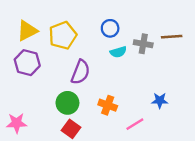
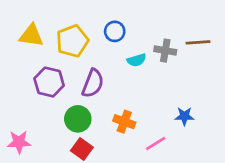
blue circle: (110, 28) -> (115, 31), moved
yellow triangle: (27, 31) -> (31, 35), turned 35
purple hexagon: (27, 63) -> (49, 82), moved

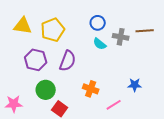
blue circle: (115, 31) -> (98, 23), moved
cyan semicircle: (137, 60) -> (100, 44), turned 56
green circle: (78, 119) -> (46, 90), moved

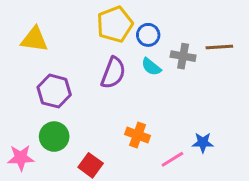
yellow pentagon: (53, 30) -> (115, 24), moved
purple semicircle: (68, 61) -> (113, 73), moved
blue star: (135, 85) -> (203, 143), moved
green circle: (46, 90) -> (54, 137), moved

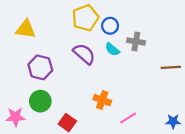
brown line: (219, 47) -> (171, 67), moved
purple semicircle: (113, 73) -> (84, 54), turned -70
blue star: (203, 143) -> (173, 121), moved

